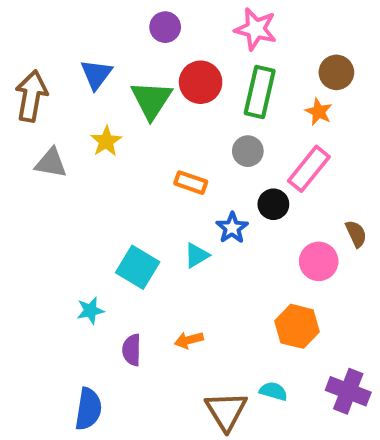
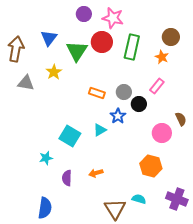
pink star: (256, 29) -> (113, 18), moved
gray circle: (248, 151) -> (124, 92), moved
pink rectangle: (309, 169) -> (157, 86), size x0.7

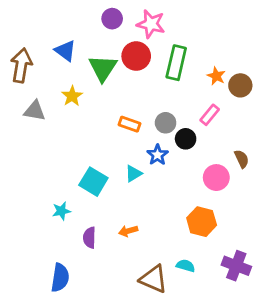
brown circle: (171, 37) -> (240, 85), moved
blue triangle: (49, 38) -> (65, 51), turned -30
brown triangle: (115, 209) -> (154, 279), turned -35

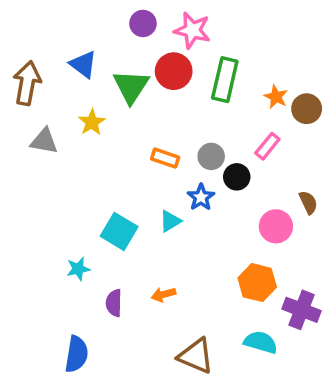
cyan semicircle: (186, 266) -> (261, 342), moved, size x1.4
purple cross: (236, 266) -> (301, 310), moved

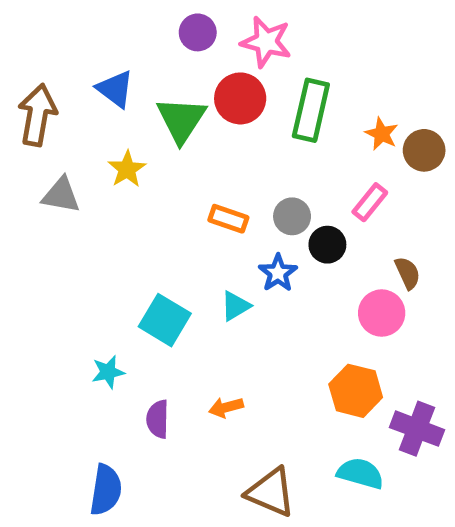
brown semicircle: (308, 202) -> (408, 273), moved

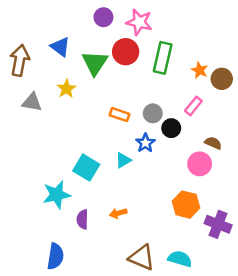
brown semicircle: (408, 273) -> (213, 143), turned -42
cyan star: (108, 372) -> (57, 195), size x1.6
cyan semicircle: (360, 473) -> (180, 259), moved

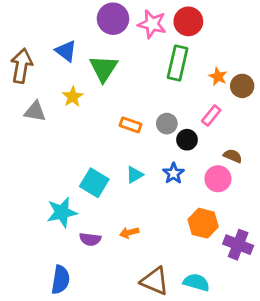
purple circle: (103, 17) -> (113, 19), size x1.5
red circle: (126, 52) -> (188, 21), moved
blue star: (145, 143) -> (174, 173), moved
purple semicircle: (82, 219) -> (90, 239), turned -84

